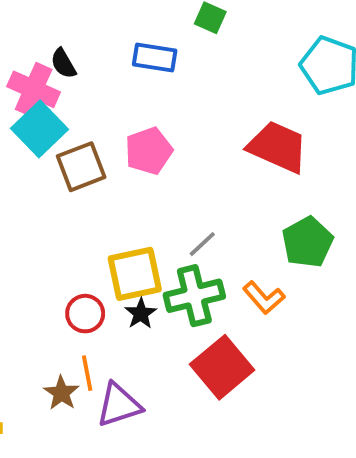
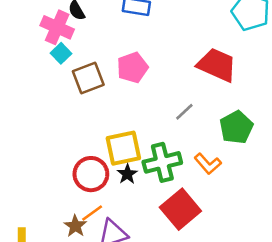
cyan square: (39, 129) -> (61, 53), size x0.6
gray line: (202, 244) -> (184, 112), moved
red circle: (85, 314) -> (91, 174), size x1.4
orange line: (87, 373) -> (92, 213), turned 65

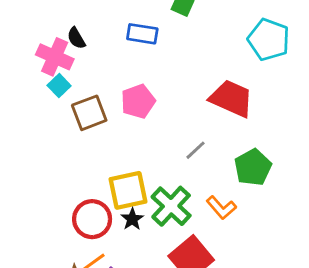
green cross: (162, 162) -> (171, 206), turned -33

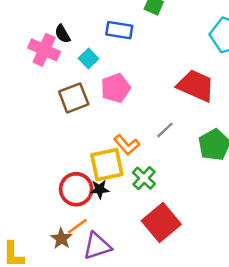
cyan square: (59, 86) -> (88, 58), moved
green cross: (171, 206) -> (144, 178), size x0.7
orange L-shape: (221, 208) -> (127, 145), moved
black star: (132, 219) -> (100, 189), moved, turned 30

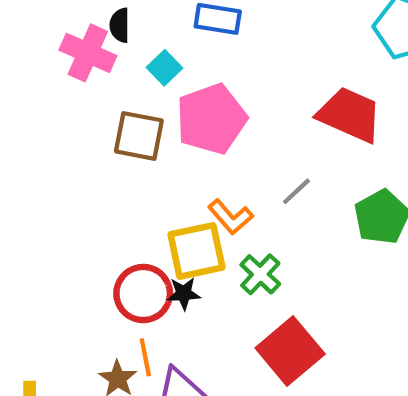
black semicircle: (63, 34) -> (120, 25), turned 30
pink pentagon: (116, 88) -> (211, 119), size x1.4
brown square: (74, 98) -> (139, 136), turned 32
orange line: (77, 226) -> (145, 357), turned -65

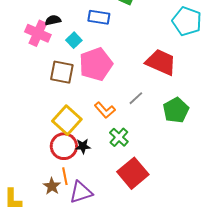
black semicircle: (120, 25) -> (53, 20), turned 77
yellow square: (196, 251) -> (67, 120), moved, turned -36

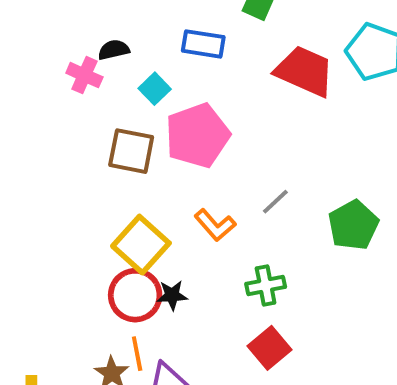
pink cross: (38, 33) -> (84, 75), size x0.7
red trapezoid: (161, 62) -> (305, 71), moved
green cross: (119, 137) -> (266, 285), moved, turned 36
red square: (133, 173) -> (270, 348), size x0.7

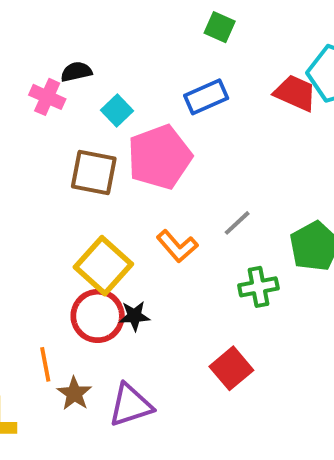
blue rectangle: (203, 44) -> (206, 97), moved, turned -33
red trapezoid: (305, 71) -> (295, 93), moved, size x0.7
green cross: (266, 285) -> (258, 287), moved
orange line: (137, 354) -> (45, 364), moved

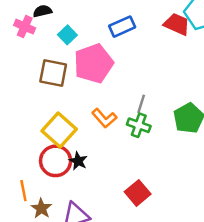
gray line: (237, 223) -> (141, 104), turned -30
green cross: (258, 287) -> (139, 125), moved, turned 30
black star: (134, 316) -> (78, 161), turned 30

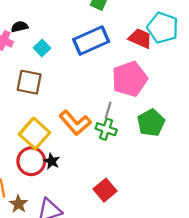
blue rectangle: (122, 27) -> (91, 41), size x1.5
pink pentagon: (94, 63) -> (130, 79), moved
orange L-shape: (104, 118) -> (75, 123), size x1.4

